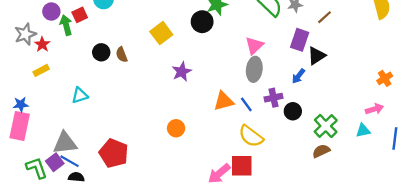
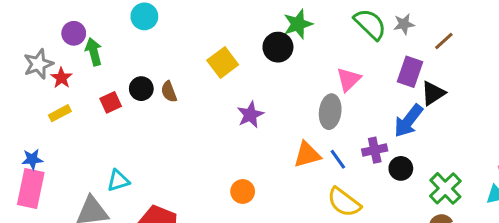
red square: (80, 15) -> (111, 102), moved
gray ellipse: (254, 69) -> (330, 112), moved
blue arrow: (298, 76) -> (408, 121), size x1.6
cyan triangle: (80, 95) -> (118, 181), moved

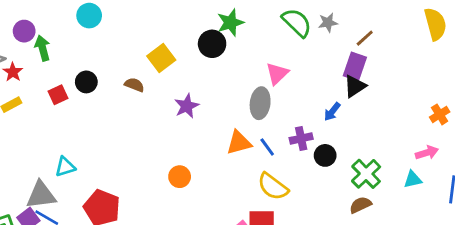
purple rectangle: (410, 72) -> (355, 66), moved
brown semicircle: (169, 92) -> (134, 85), moved, turned 132
blue arrow: (408, 121) -> (332, 112), size x0.6

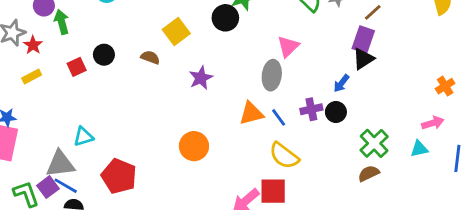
black circle: (325, 155) -> (336, 112), moved
orange circle: (180, 177) -> (194, 146), size x1.4

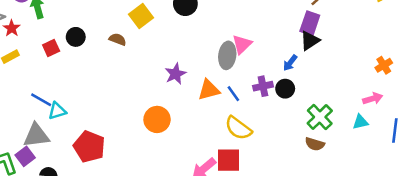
pink triangle: (288, 46) -> (242, 44), moved
purple star: (201, 78) -> (176, 74), moved
brown semicircle: (369, 173) -> (315, 144), turned -138
blue line: (66, 186) -> (41, 100), moved

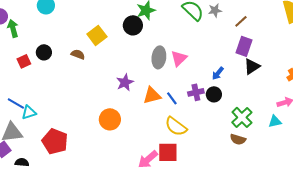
purple rectangle: (310, 23) -> (244, 46), moved
black triangle: (310, 41) -> (252, 66), moved
gray ellipse: (227, 55) -> (159, 57), moved

